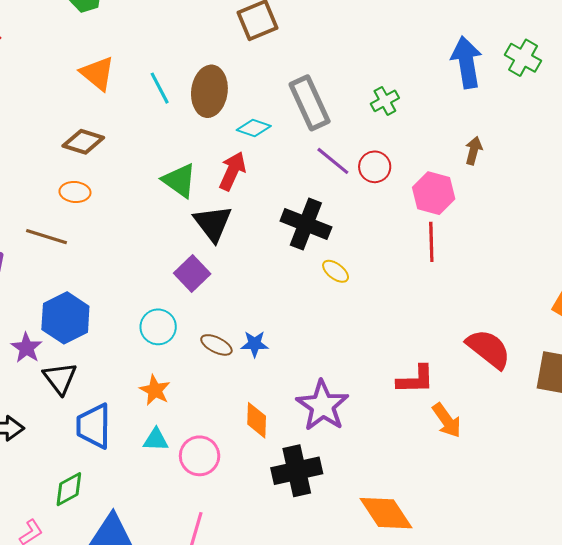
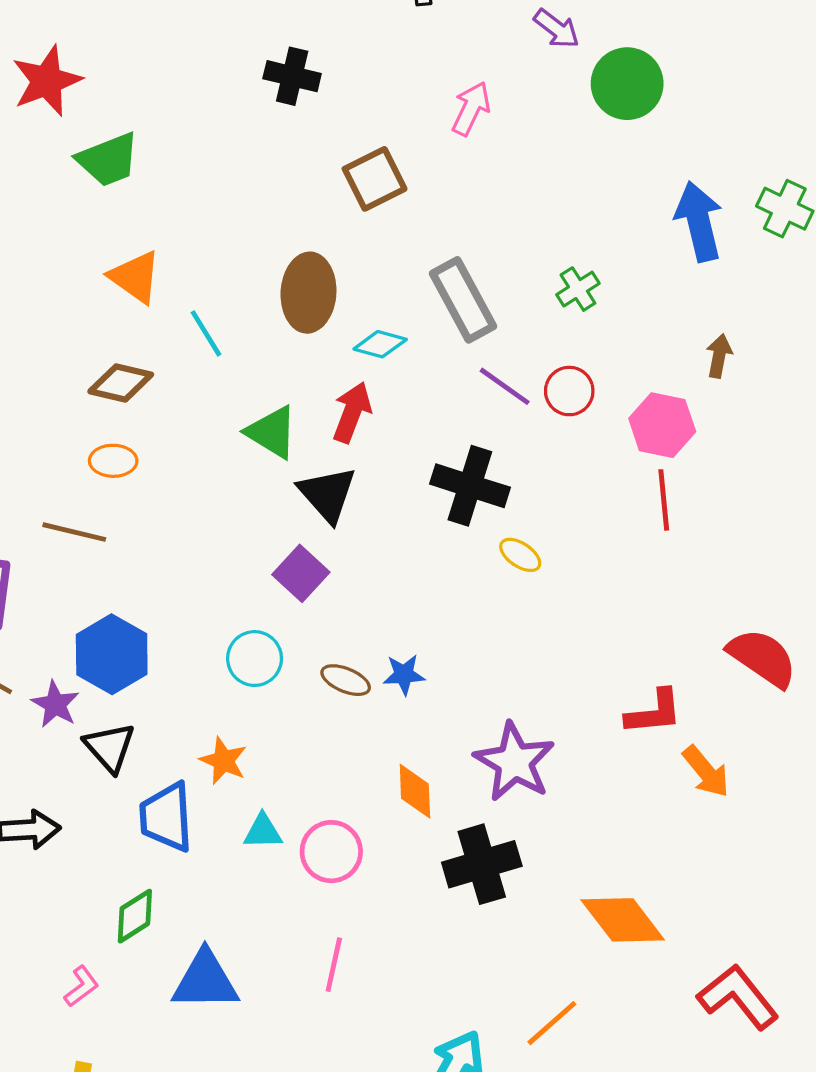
cyan line: (160, 88) -> (206, 333), moved
orange star: (155, 390) -> (223, 761), moved

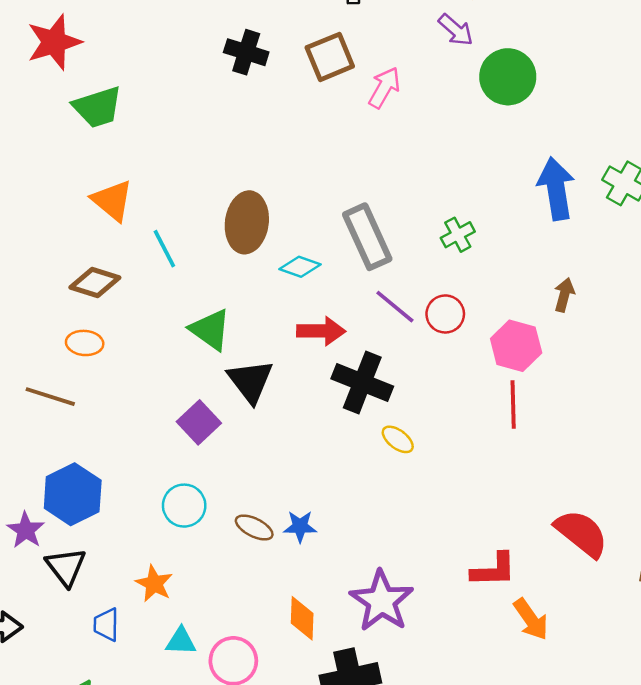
brown square: (375, 179) -> (330, 57), moved
red arrow: (352, 412) -> (321, 331), moved, turned 66
purple square: (301, 573) -> (199, 422), moved
blue trapezoid: (166, 817) -> (106, 625), size x0.6

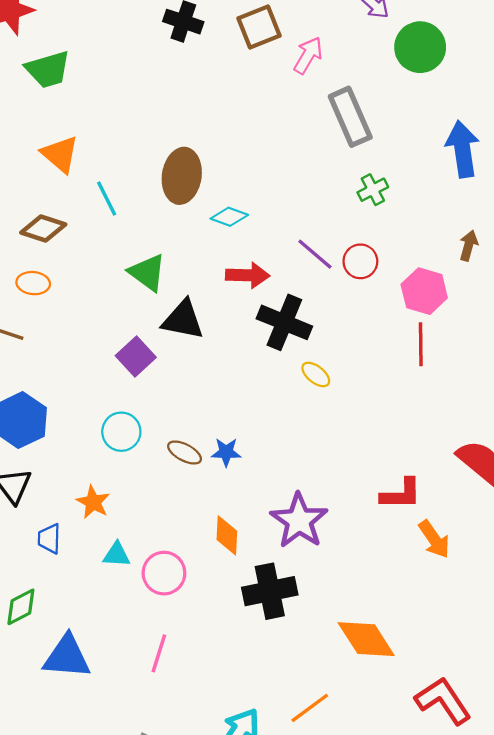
gray rectangle: (367, 237) -> (350, 117), moved
black triangle: (250, 381) -> (183, 320), turned -42

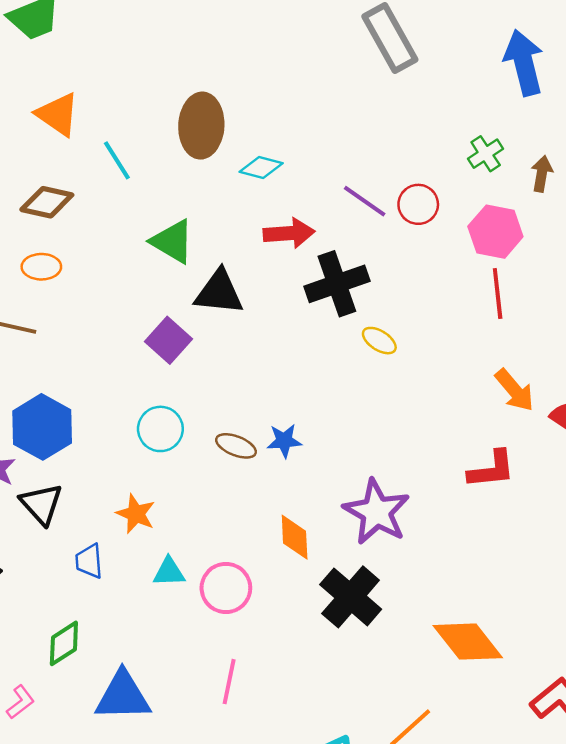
green cross: (373, 190) -> (486, 154), moved
black cross: (284, 322) -> (337, 284), turned -36
orange arrow: (434, 539) -> (515, 390), moved
black cross: (270, 591) -> (351, 597), turned -32

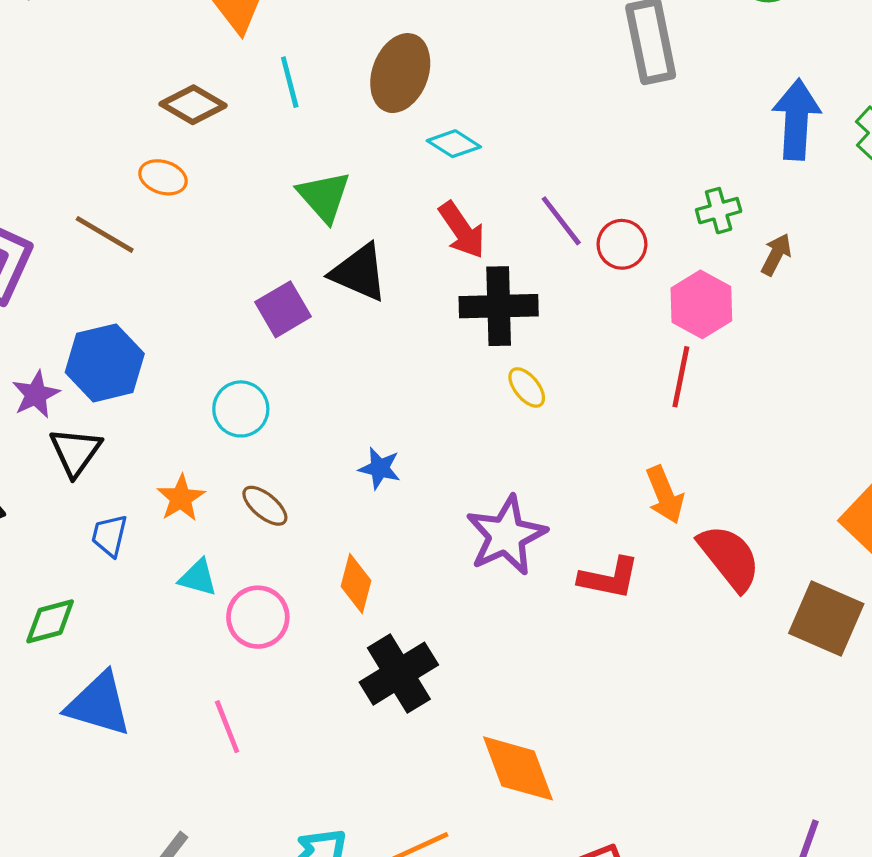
red arrow: (289, 233) -> (462, 230), turned 42
brown ellipse: (236, 446) -> (265, 506), moved
purple star: (377, 512) -> (506, 535), moved
pink line: (229, 682) -> (227, 727), turned -51

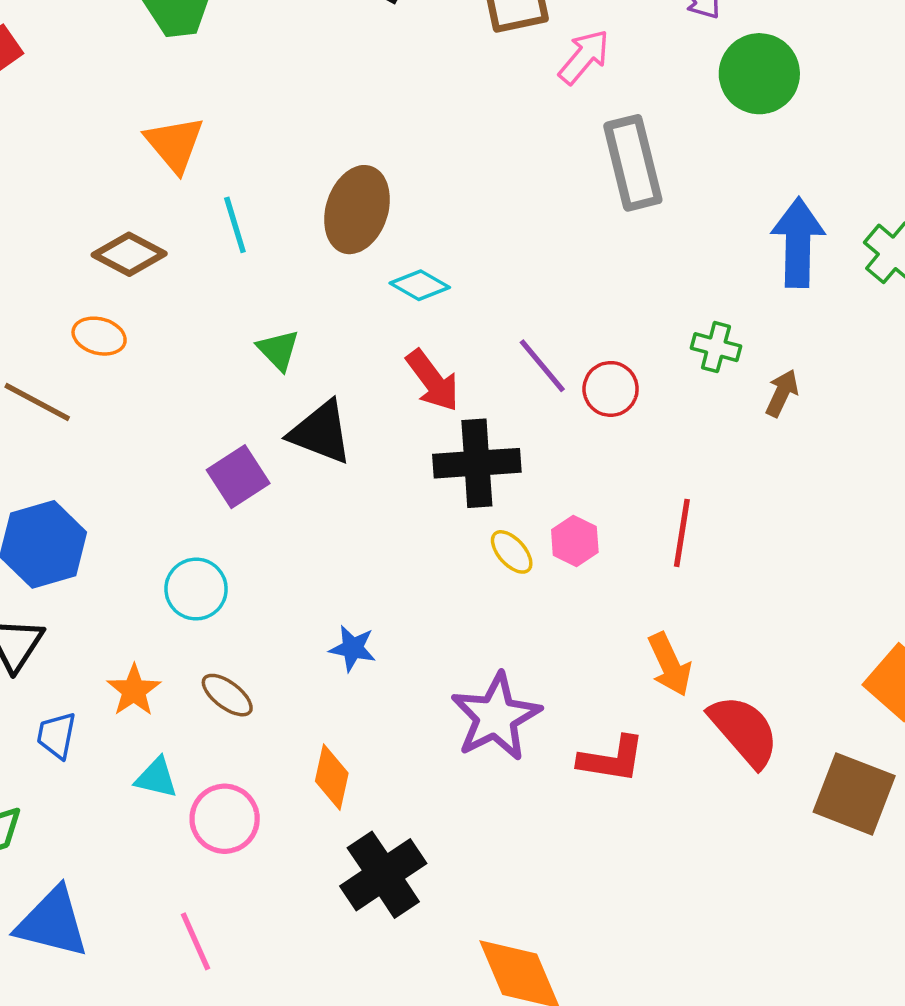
green triangle: (324, 197) -> (278, 350), size x0.7
green cross: (719, 211) -> (716, 347), turned 33
pink hexagon: (701, 304) -> (575, 541), moved, size x0.7

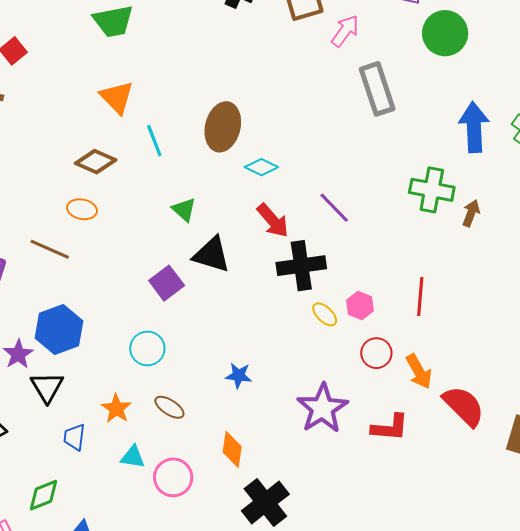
green cross: (716, 347) -> (432, 190), size x1.6
red circle: (611, 389) -> (376, 353), moved

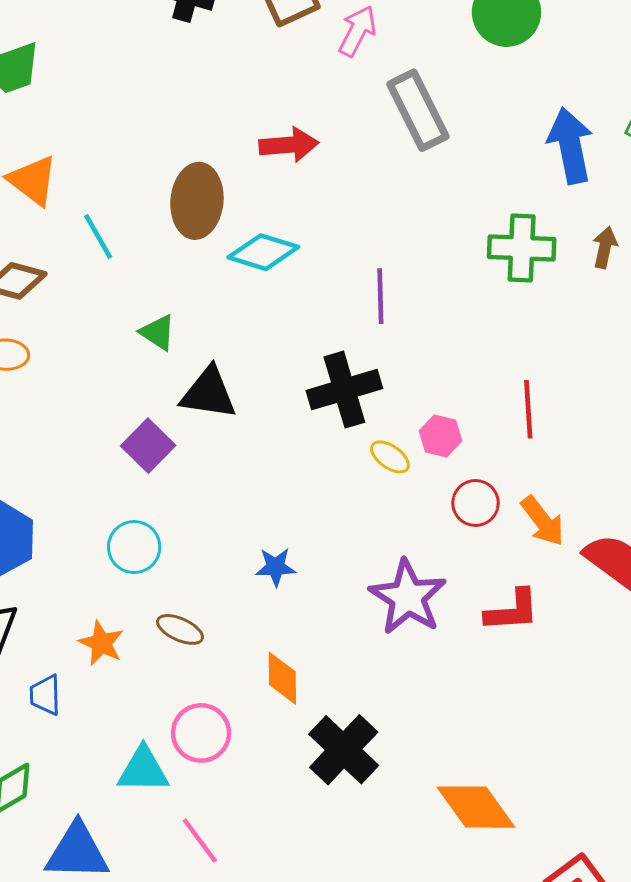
cyan diamond: (261, 167) -> (263, 252), size x1.4
purple line: (334, 208) -> (380, 296), turned 51
brown arrow: (471, 213) -> (605, 247), moved
red arrow: (273, 221) -> (289, 145), moved, turned -45
cyan triangle: (133, 457) -> (143, 770), moved, size x1.4

